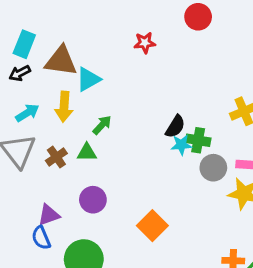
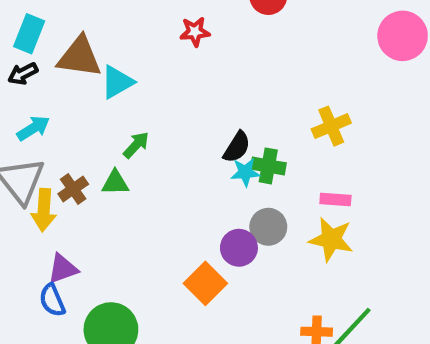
yellow arrow: (64, 107) -> (44, 210), moved
gray circle: (213, 168) -> (268, 227), moved
purple circle: (93, 200) -> (239, 248), moved

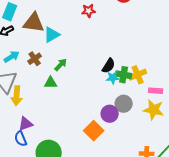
yellow cross: (331, 126) -> (138, 75), moved
brown cross: (73, 189) -> (35, 59), moved

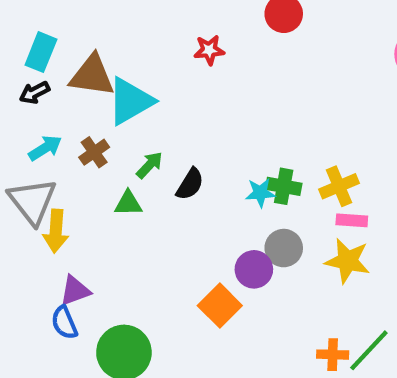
cyan triangle: (52, 35) -> (130, 101), size x1.4
black semicircle: (109, 66) -> (190, 184), moved
yellow cross: (138, 75) -> (339, 186), moved

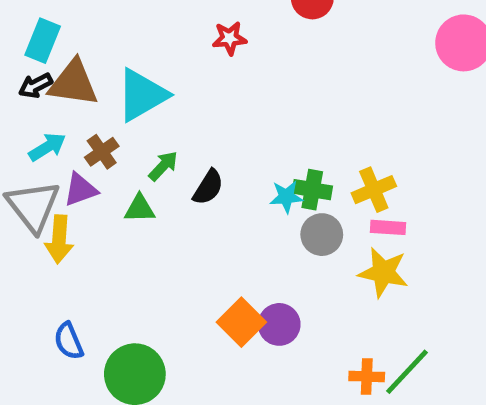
brown triangle: (92, 76) -> (73, 83), moved
gray circle: (284, 248) -> (322, 235), moved
purple circle: (254, 269) -> (279, 324), moved
purple triangle: (75, 291) -> (80, 190), moved

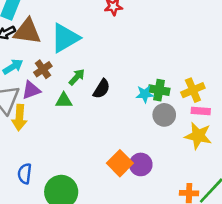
blue semicircle: (69, 341) -> (25, 174), turned 30

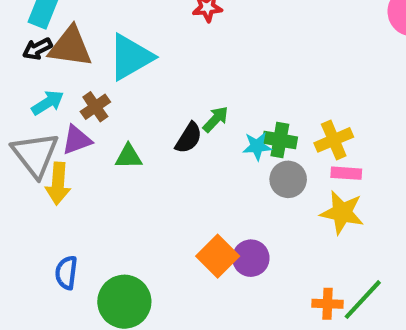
green arrow: (77, 77) -> (216, 119), moved

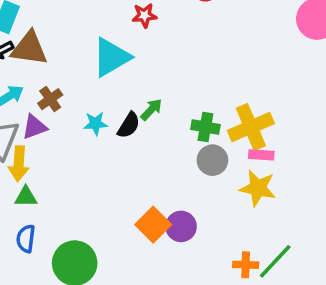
cyan triangle: (131, 57) -> (111, 57), moved
yellow cross: (334, 140) -> (251, 127), size x1.4
cyan star: (257, 146) -> (96, 124), moved
green triangle: (129, 157) -> (26, 197), moved

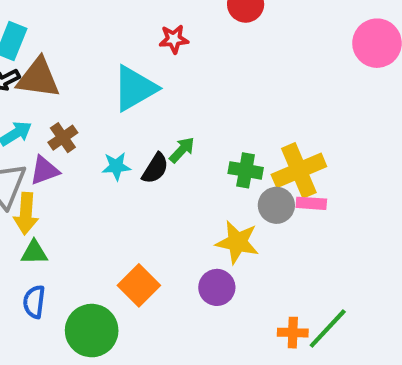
gray circle: (212, 160) -> (276, 205), moved
yellow star: (258, 188) -> (237, 242), moved
orange square: (153, 225) -> (139, 285), moved

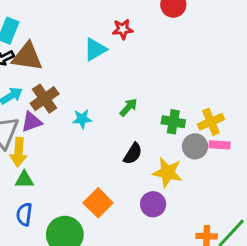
cyan triangle: (135, 88) -> (95, 49), moved, size x0.7
brown cross: (63, 138) -> (45, 99), size x1.4
black semicircle: (155, 168) -> (133, 154), moved
yellow cross: (299, 170) -> (211, 122), size x0.7

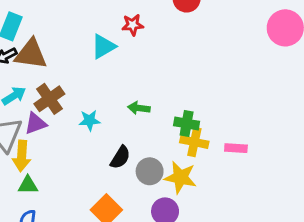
green arrow: (128, 107) -> (139, 108), turned -126
yellow cross: (211, 122) -> (194, 142), moved, turned 35
gray circle: (195, 146) -> (150, 171), moved
black semicircle: (133, 154) -> (120, 157), moved

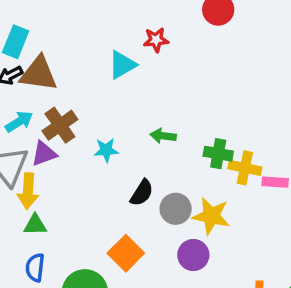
yellow cross: (194, 142) -> (245, 168), moved

